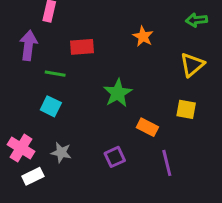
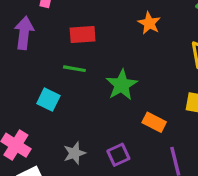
green line: (55, 74) -> (74, 69), moved
gray star: (61, 152) -> (74, 153), moved, turned -30

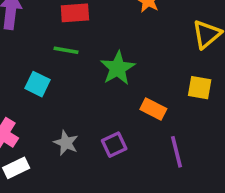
gray star: (74, 153) -> (66, 143), turned -30

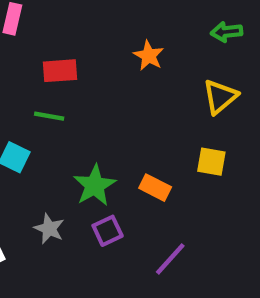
green star: (118, 68) -> (95, 185), moved
purple line: (176, 152) -> (170, 259), moved, turned 56

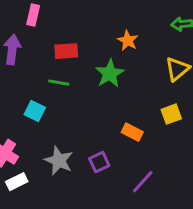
yellow square: (211, 162) -> (171, 114), turned -30
green star: (95, 185) -> (110, 74), moved
gray star: (49, 229) -> (59, 161), size x1.4

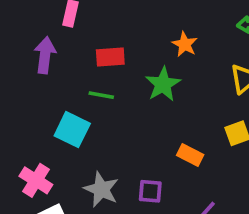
cyan square: (35, 111) -> (72, 130), size x1.4
purple square: (99, 162) -> (150, 191), turned 30

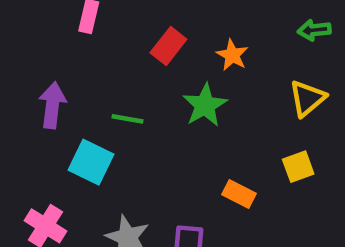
purple arrow: (45, 55) -> (52, 105), moved
red rectangle: (110, 57) -> (168, 46), moved, turned -48

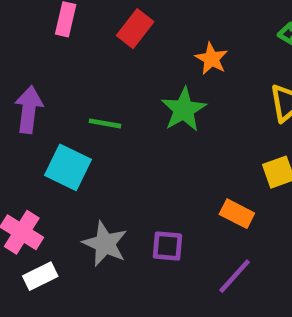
red rectangle: (168, 46) -> (135, 29), moved
orange rectangle: (239, 194) -> (237, 214), moved

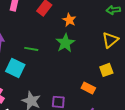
orange star: (211, 59) -> (69, 20), moved

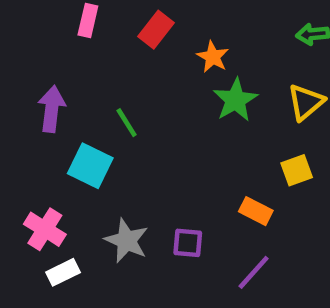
green star: (65, 43) -> (235, 100), moved
green line: (31, 49) -> (127, 123), turned 48

